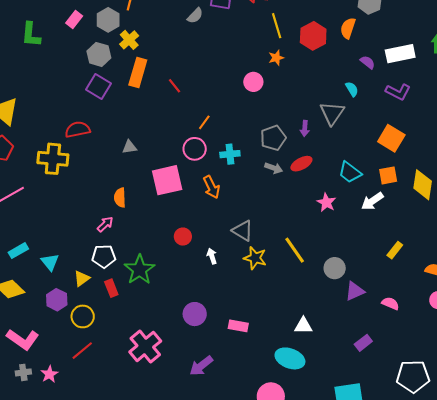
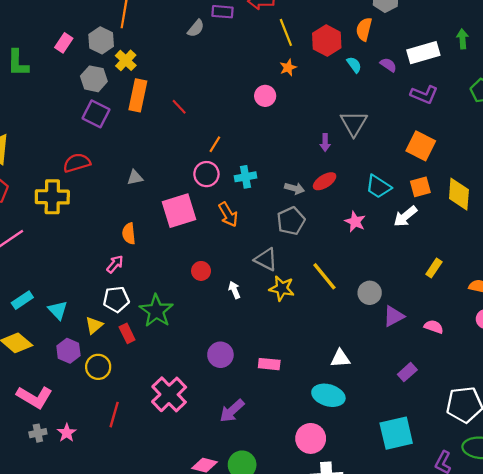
cyan semicircle: (352, 89) -> (354, 65), moved
gray pentagon: (273, 138) -> (291, 221), moved
red line: (82, 351) -> (114, 415), moved, turned -30

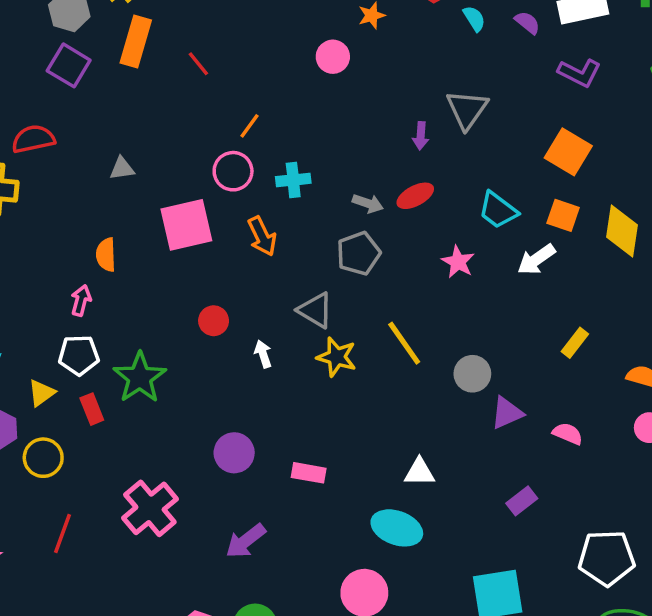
orange square: (420, 187) -> (563, 215), turned 30
pink arrow: (115, 264) -> (81, 300), turned -30

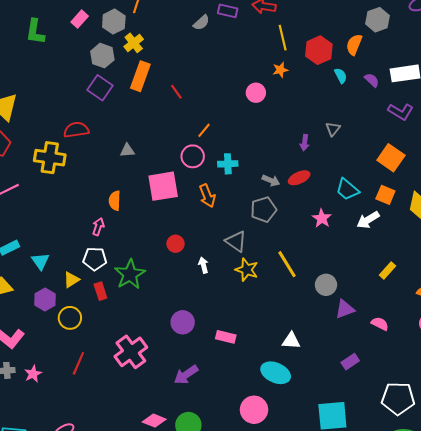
gray triangle: (467, 109) -> (333, 129), size x0.6

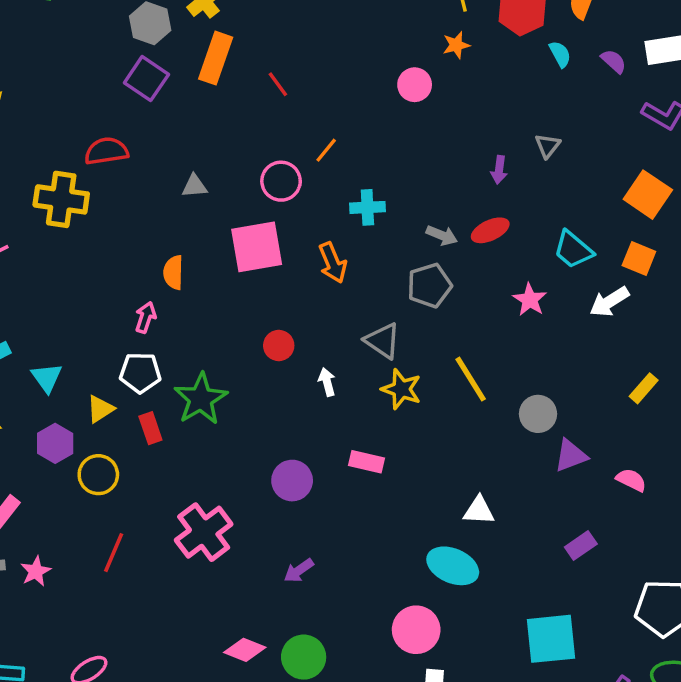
pink circle: (193, 156) -> (281, 181), moved
pink rectangle: (226, 337) -> (367, 462), moved
purple arrow: (186, 375) -> (299, 571), size x0.7

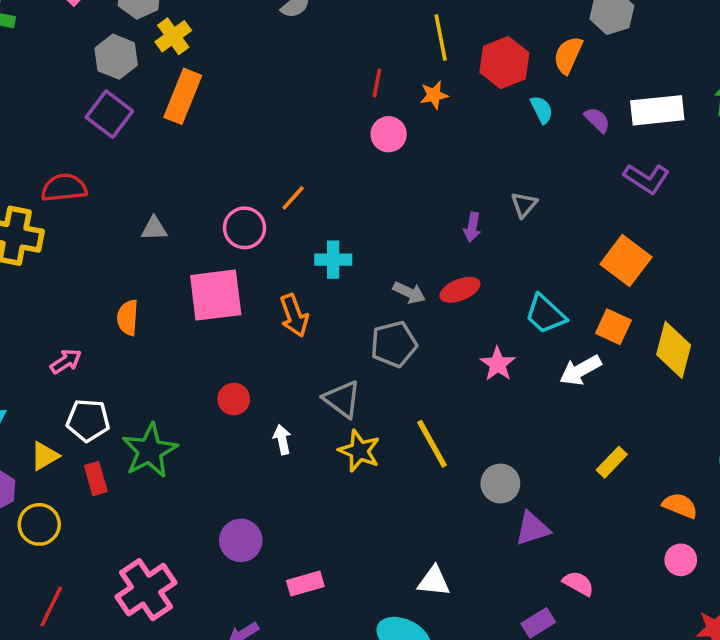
red line: (278, 84) -> (377, 83), moved, turned 44
pink arrow: (146, 317) -> (66, 361), moved, turned 36
pink rectangle: (367, 462) -> (305, 584), moved, turned -32
pink semicircle: (631, 480) -> (578, 583), moved

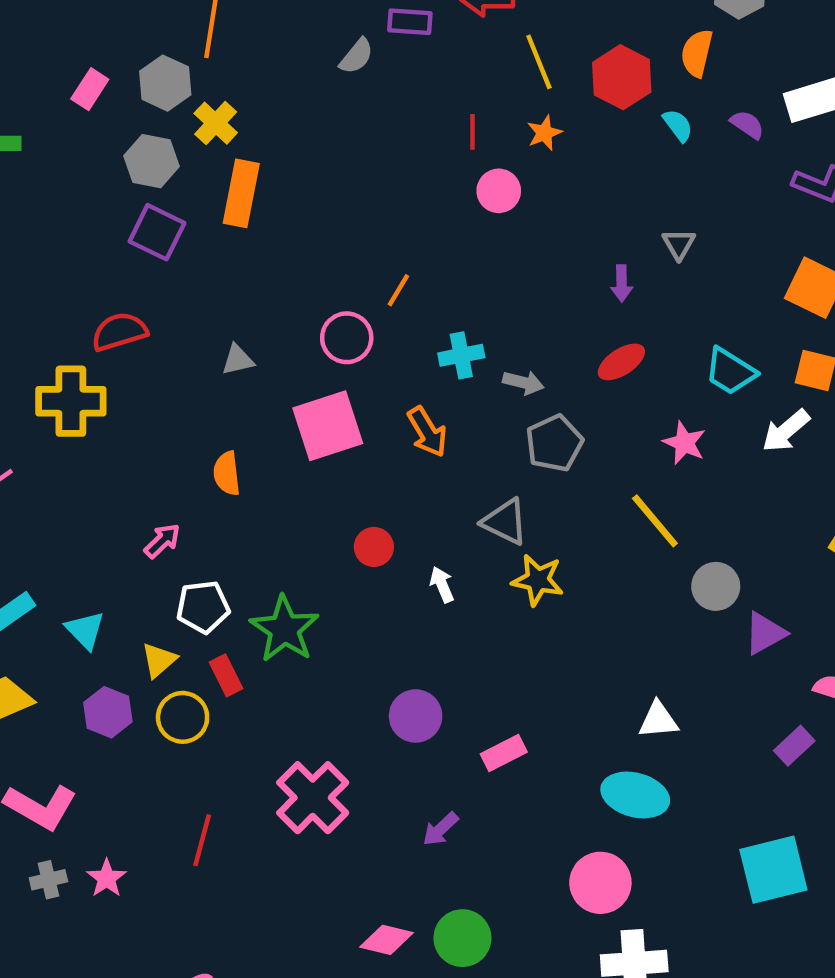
gray arrow: (409, 293) -> (523, 382), moved
yellow line: (432, 444) -> (655, 521), moved
yellow circle: (39, 524) -> (183, 717), moved

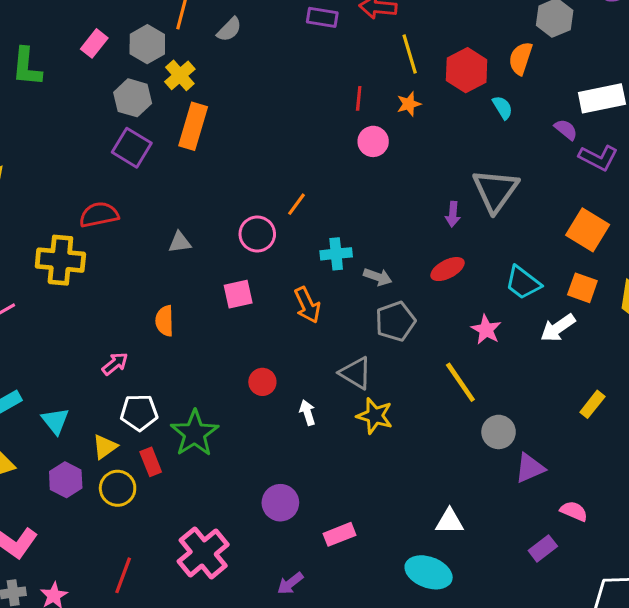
gray semicircle: (356, 56) -> (229, 29), moved
purple semicircle: (747, 125) -> (566, 130), moved
gray triangle: (679, 244) -> (495, 190), size x2.0
pink square: (328, 426) -> (238, 294), size x0.6

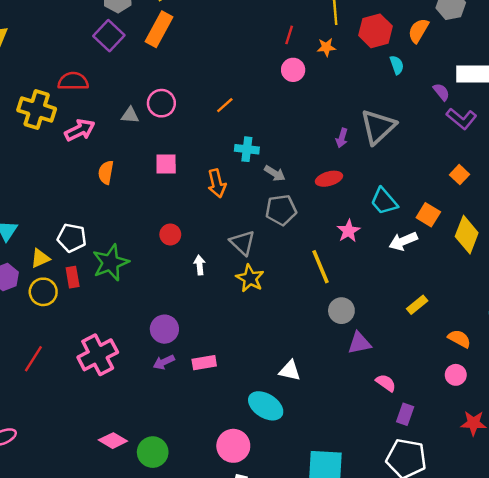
orange square: (588, 230) -> (459, 175), moved, size x0.6
pink circle: (257, 234) -> (161, 103), moved
pink arrow: (115, 364) -> (80, 130), moved, size x1.4
purple rectangle: (543, 548) -> (405, 414), moved, turned -45
purple arrow: (290, 583) -> (164, 362), moved

